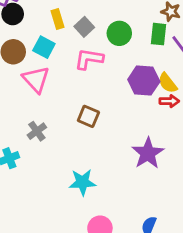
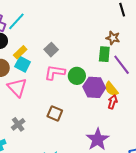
yellow rectangle: (57, 19) -> (20, 52), moved, turned 64
green circle: (119, 33) -> (77, 76), moved
red arrow: (169, 101) -> (113, 102), turned -72

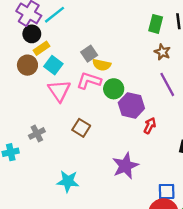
yellow rectangle: (20, 52) -> (42, 48), moved
green rectangle: (104, 54) -> (156, 24), moved
pink triangle: (17, 87) -> (59, 91), moved
yellow semicircle: (111, 89) -> (102, 65), moved, turned -49

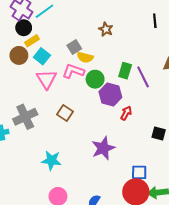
green rectangle: (156, 24) -> (125, 71), moved
brown star: (162, 52) -> (106, 29), moved
gray cross: (37, 133) -> (25, 117), size x1.6

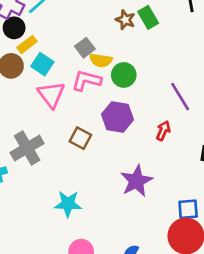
green rectangle: (125, 71) -> (148, 17), moved, turned -42
purple line: (143, 77) -> (180, 97), moved
green circle: (95, 79) -> (124, 75), moved
purple hexagon: (110, 94) -> (118, 117), moved

